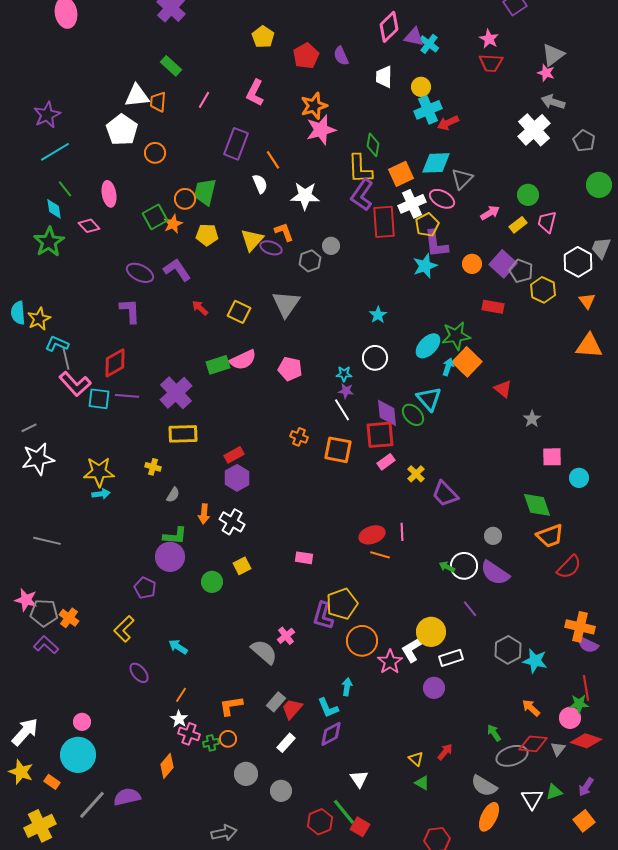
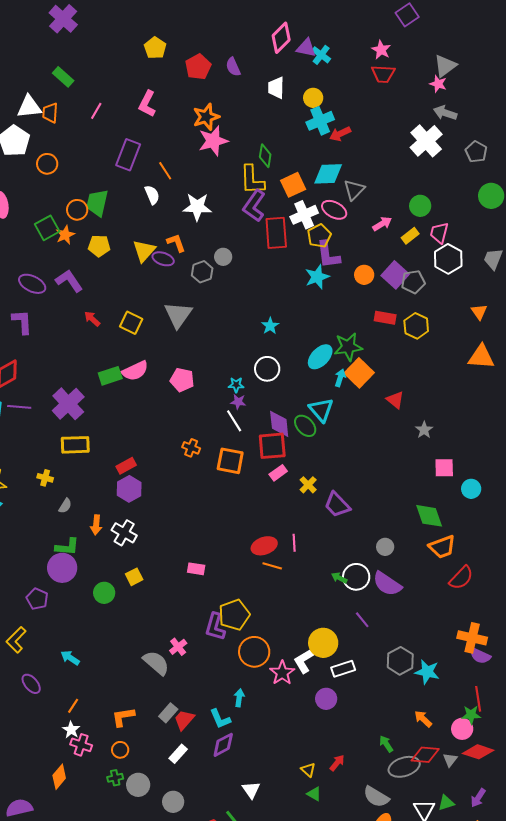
white hexagon: (578, 262) -> (448, 259), moved
gray pentagon: (521, 271) -> (413, 282), turned -30
yellow hexagon: (543, 290) -> (416, 326), moved
green cross: (211, 743) -> (115, 778), moved

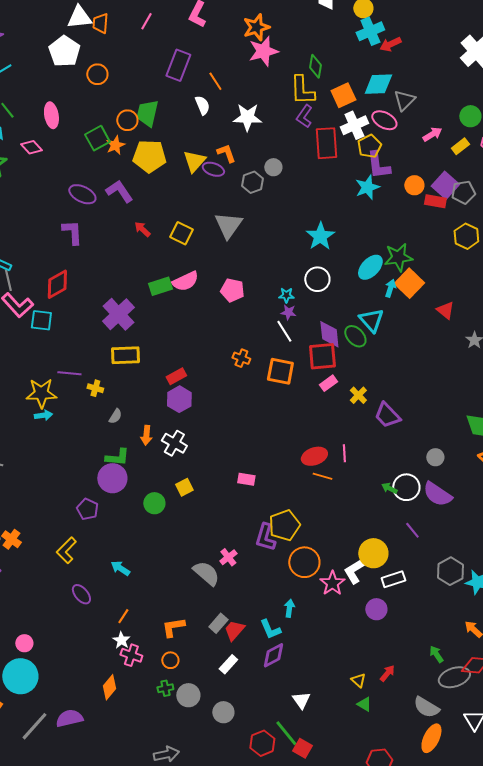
purple L-shape: (254, 206) -> (304, 116), size x0.7
yellow pentagon: (99, 246) -> (149, 156), size x1.5
red rectangle: (385, 318) -> (435, 201), moved
cyan star: (270, 326) -> (320, 236), size x1.6
purple line: (19, 407) -> (69, 373), moved

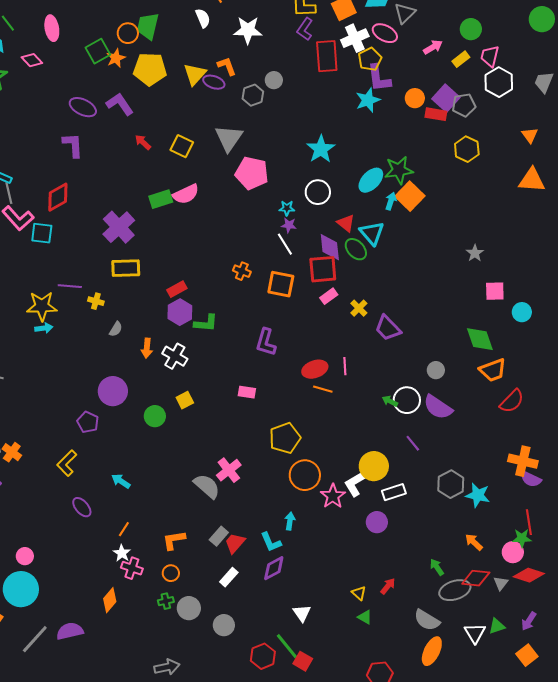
pink pentagon: (232, 290) -> (252, 173), moved, size x1.4
red triangle: (445, 310) -> (346, 223), moved
green L-shape: (117, 457) -> (206, 323), moved
purple L-shape: (265, 537) -> (266, 342), moved
pink cross: (228, 557) -> (229, 470), size x1.4

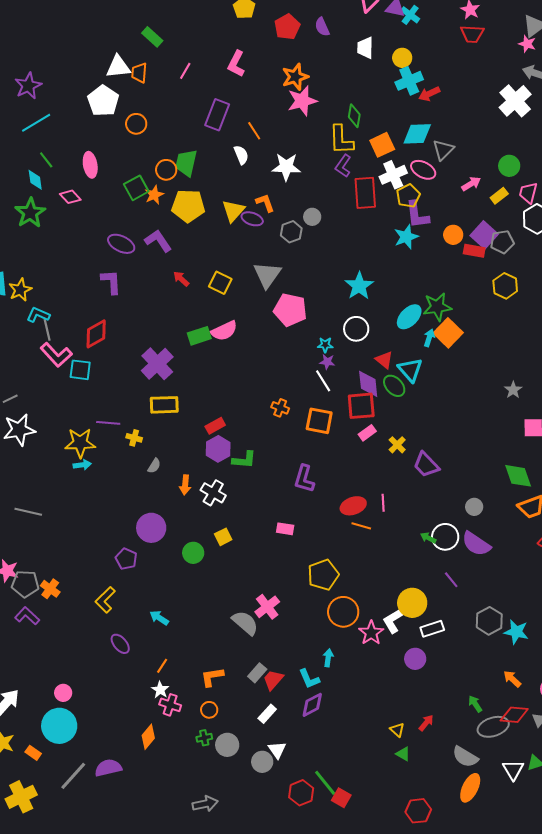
white triangle: (302, 613) -> (277, 750), moved

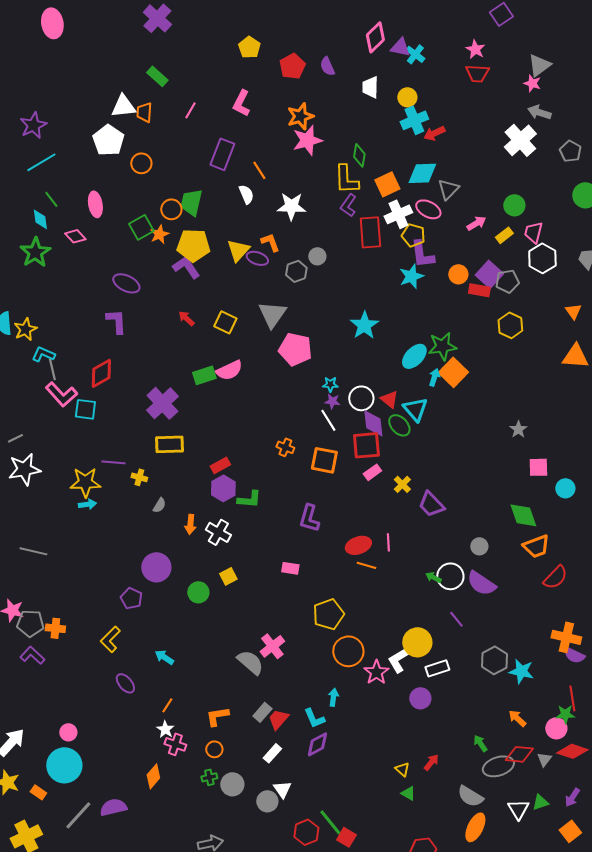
yellow pentagon: (408, 196) -> (413, 235), turned -30
purple L-shape: (158, 241) -> (186, 267), moved
white circle: (356, 329) -> (361, 398), moved
orange cross: (50, 589) -> (55, 628), turned -30

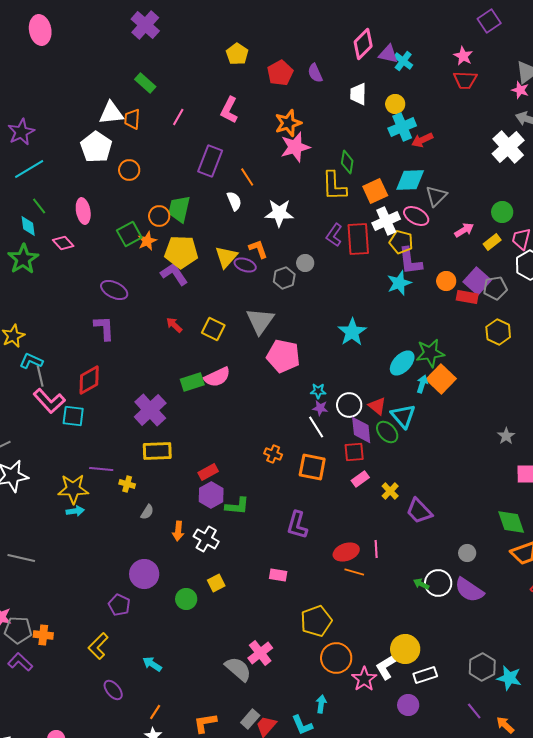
purple L-shape: (348, 205) -> (334, 235), moved
red square: (366, 445) -> (354, 452), size x0.7
purple line: (456, 619) -> (474, 711), moved

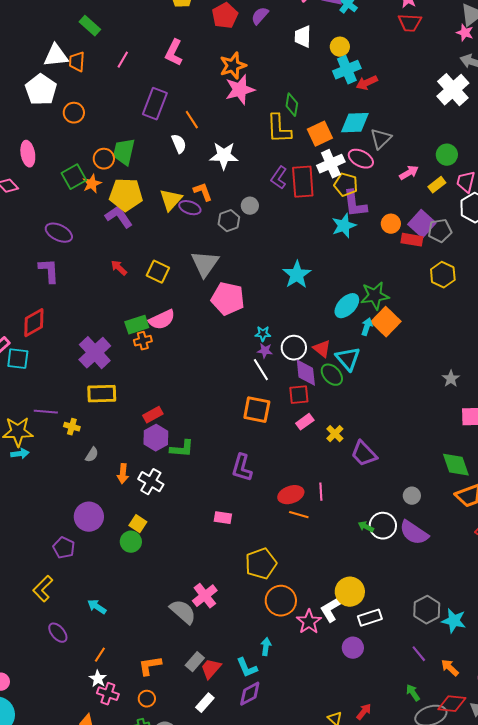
purple semicircle: (315, 73) -> (260, 16), turned 66
orange cross: (273, 454) -> (143, 341), moved, turned -36
yellow square: (216, 583) -> (138, 524), moved, turned -30

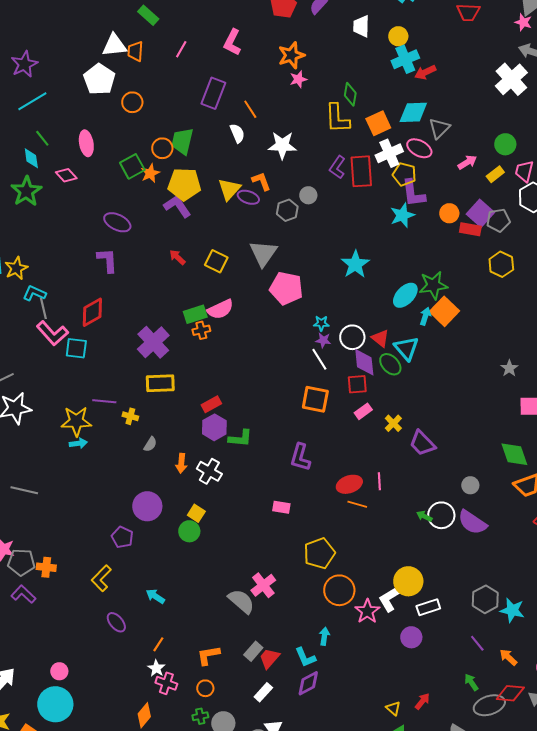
pink star: (240, 90) -> (298, 79), size x0.6

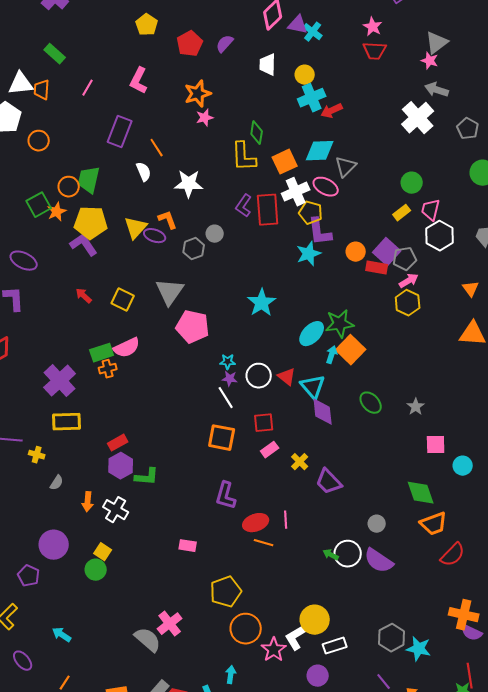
pink arrow: (467, 162) -> (409, 281), moved
purple diamond: (364, 362) -> (323, 412), moved
green ellipse: (390, 364) -> (371, 403), moved
purple L-shape: (300, 457) -> (226, 496), moved

